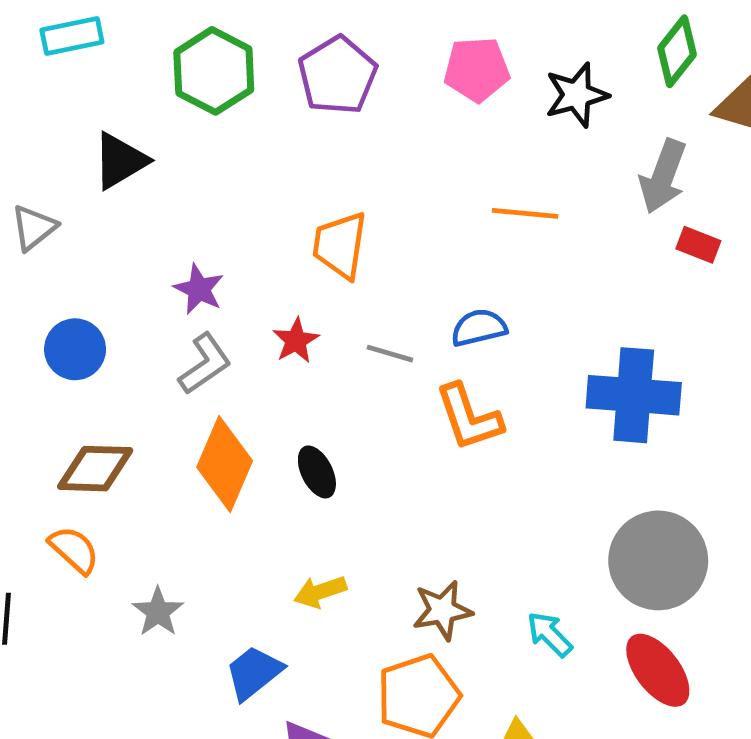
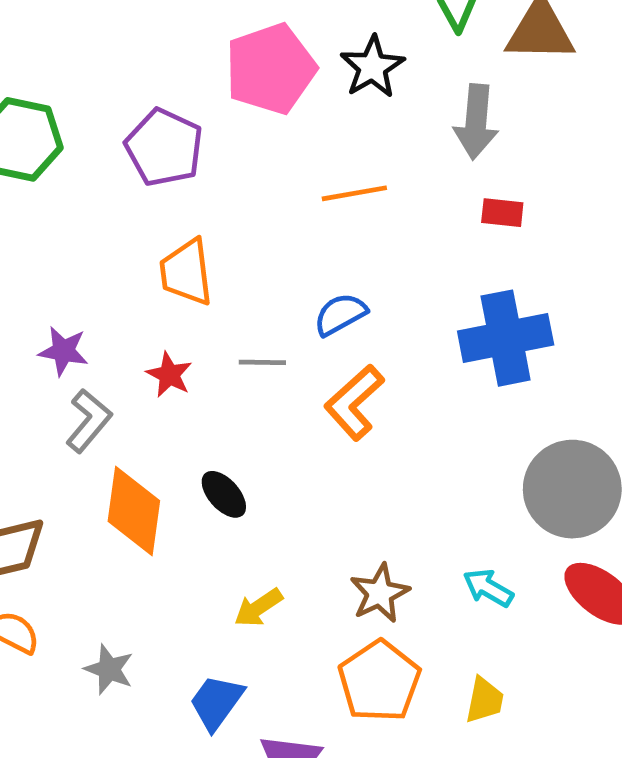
pink pentagon: (477, 69) -> (270, 69), size x1.4
purple pentagon: (338, 75) -> (164, 147), moved
red rectangle: (698, 245) -> (502, 213), moved
orange L-shape: (469, 417) -> (354, 402), turned 82

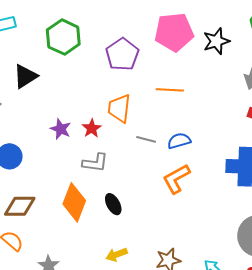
orange line: (354, 193) -> (170, 90), moved
gray line: (262, 362) -> (146, 139), moved
red star: (169, 375) -> (92, 128), moved
gray L-shape: (89, 421) -> (95, 163), moved, turned 44

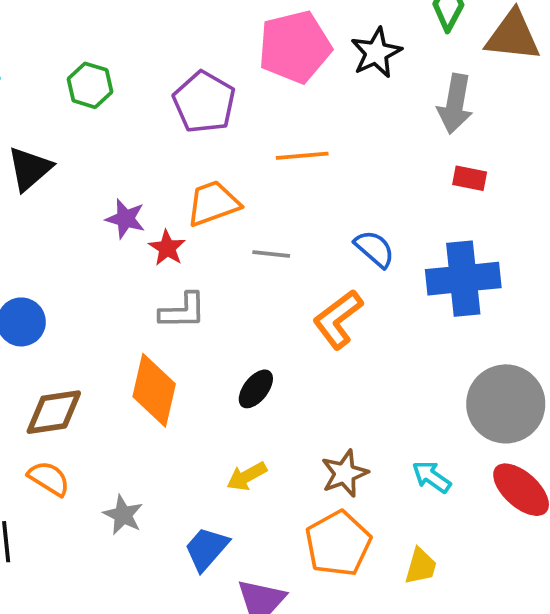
green hexagon: (63, 37) -> (90, 85), size x0.7
orange trapezoid: (119, 108) -> (213, 203), turned 72
purple star: (61, 129) -> (125, 219), moved
blue semicircle: (179, 141) -> (375, 249), moved, turned 65
black ellipse: (113, 204) -> (256, 389), moved, turned 75

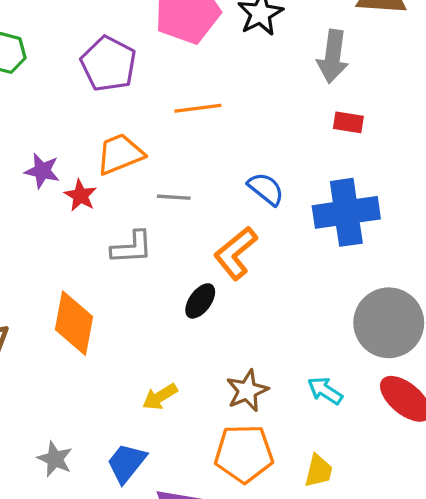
gray L-shape: (183, 311) -> (132, 247), moved
black ellipse: (256, 389) -> (200, 301), moved
gray star: (123, 515) -> (55, 459), moved
orange pentagon: (338, 544) -> (244, 454), turned 30

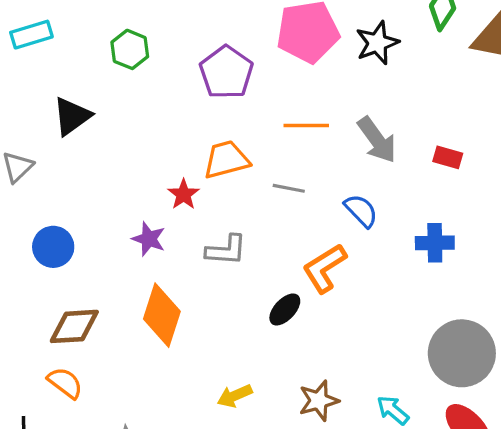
gray arrow: (333, 56) -> (377, 140), moved, turned -51
purple star: (42, 171) -> (149, 239), moved
gray line: (174, 197) -> (289, 188), moved
blue cross: (346, 212) -> (435, 243), size x0.6

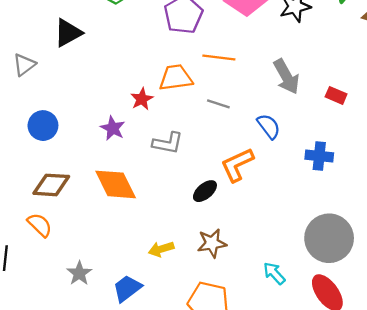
orange line: (306, 126) -> (219, 58), moved
orange diamond: (162, 315) -> (116, 184), turned -51
brown star: (319, 401) -> (212, 243), moved

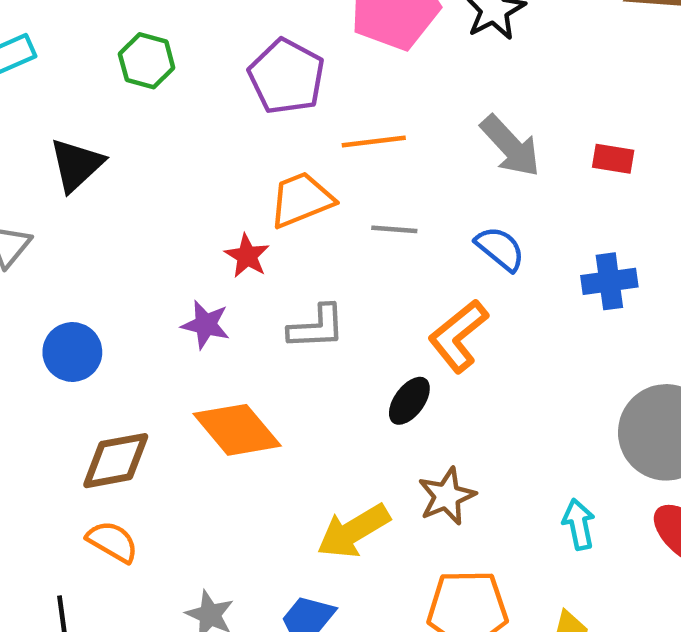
yellow arrow: (161, 249) -> (353, 531), size x1.5
cyan arrow: (274, 273) -> (579, 524), turned 45

